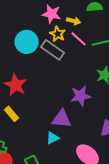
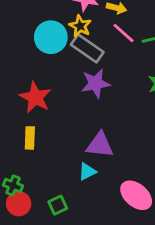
yellow star: (58, 34) -> (80, 26), moved
purple star: (81, 96) -> (96, 83), moved
yellow rectangle: (12, 114) -> (30, 138), turned 42

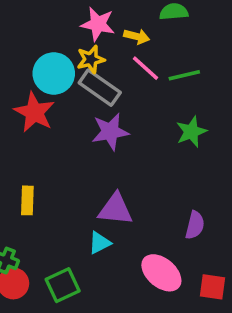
yellow star: (80, 26) -> (91, 59), turned 30
red star: (35, 97) -> (34, 112), moved
green square: (58, 205) -> (63, 285), size x1.4

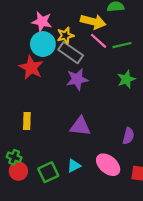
pink star: (98, 24) -> (42, 22), moved
yellow arrow: (137, 36) -> (93, 22), size x1.6
cyan triangle: (100, 243) -> (74, 166), moved

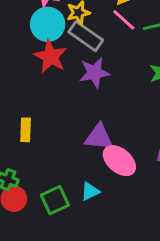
red star: (31, 68) -> (51, 57), moved
pink ellipse: (108, 165) -> (119, 161), moved

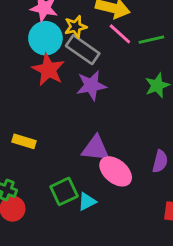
yellow rectangle: (26, 130) -> (24, 141), turned -75
green square: (55, 200) -> (64, 191), moved

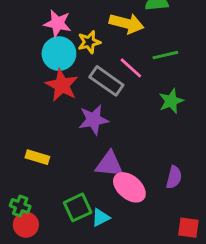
pink line: (120, 34) -> (131, 68), moved
gray rectangle: (83, 50) -> (106, 81), moved
purple star: (91, 85) -> (93, 120), moved

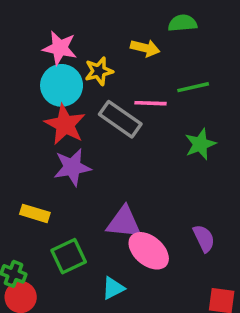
yellow arrow: (127, 23) -> (145, 48), size x0.7
pink line: (131, 68) -> (150, 103), turned -40
purple star: (93, 120) -> (72, 167), moved
purple semicircle: (174, 177) -> (204, 238), turned -40
green square: (78, 207) -> (69, 256), moved

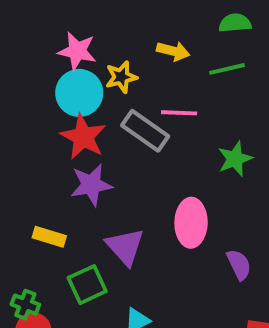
green semicircle: (182, 23) -> (235, 23), moved
green line: (193, 87) -> (227, 69), moved
purple triangle: (124, 222) -> (125, 247), moved, turned 42
pink ellipse: (149, 251) -> (191, 223), moved, turned 51

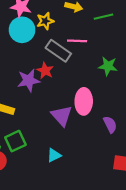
red star: (83, 137) -> (45, 71), moved, size x0.7
green star: (235, 159) -> (108, 66), turned 30
purple triangle: (125, 247) -> (62, 116), moved
green square: (87, 285) -> (15, 141), moved

